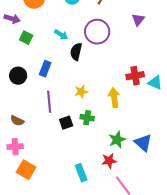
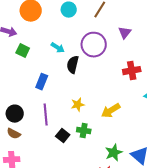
purple triangle: (138, 20) -> (125, 33), moved
black circle: (18, 76) -> (15, 114), moved
red cross: (135, 76) -> (132, 71), moved
yellow arrow: (114, 98) -> (111, 111), turned -114
black square: (66, 123) -> (63, 136), turned -32

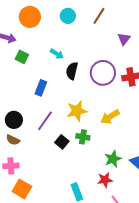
purple circle: (94, 45) -> (103, 73), moved
yellow star: (78, 105) -> (77, 111), size x1.5
purple line: (46, 115) -> (45, 121), turned 40

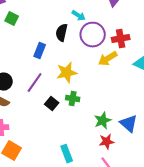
cyan arrow: (57, 54) -> (79, 16), moved
blue rectangle: (41, 88) -> (40, 51), moved
yellow arrow: (110, 117) -> (108, 59), moved
red star: (105, 180) -> (107, 142), moved

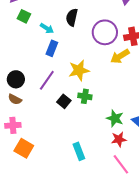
cyan arrow: (79, 16) -> (47, 28), moved
black semicircle: (62, 33) -> (72, 17), moved
green star: (103, 121) -> (115, 118), turned -30

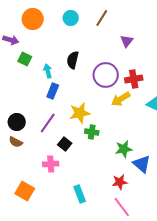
cyan arrow: (47, 28) -> (48, 71), turned -136
green cross: (85, 96) -> (92, 132), moved
green star: (115, 118) -> (124, 149), moved, turned -30
pink cross: (13, 125) -> (51, 164), moved

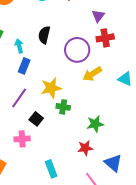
red cross: (134, 79) -> (105, 38), moved
blue triangle: (142, 164) -> (113, 163), moved
red star: (120, 182) -> (85, 148), moved

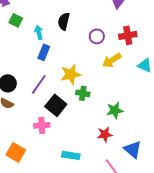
red cross: (105, 38) -> (128, 35), moved
purple circle: (77, 50) -> (97, 36), size x0.6
black square: (36, 119) -> (56, 105), size x1.5
cyan rectangle: (51, 169) -> (71, 155), turned -60

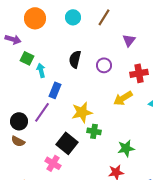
cyan arrow: (39, 32) -> (41, 70), moved
purple circle: (97, 36) -> (104, 65), moved
purple line: (39, 84) -> (42, 112), moved
pink cross: (42, 125) -> (53, 163), turned 35

